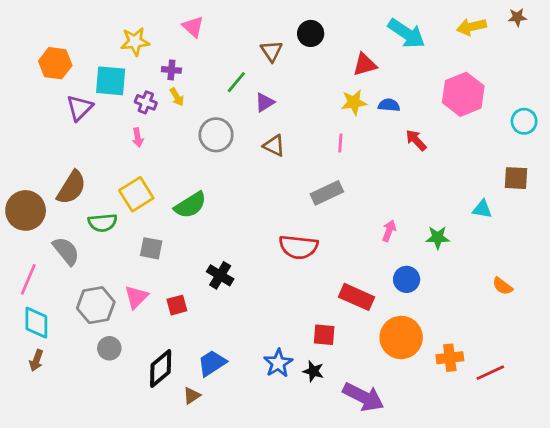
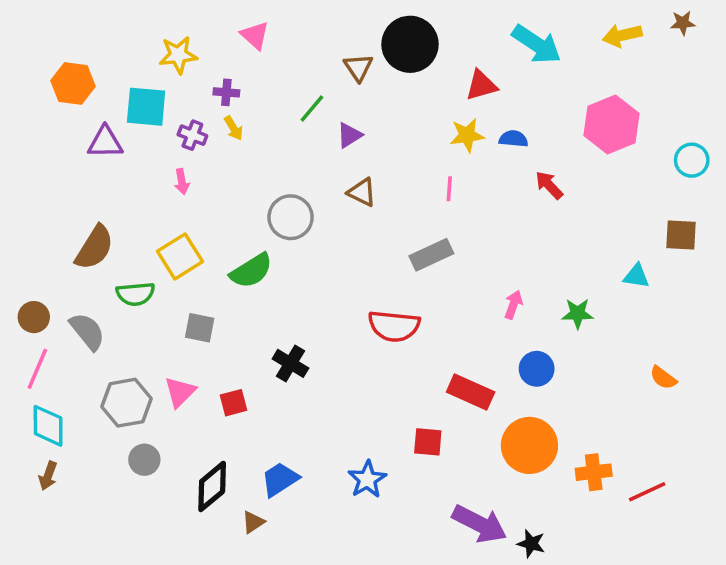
black circle: (311, 33) -> (410, 44), size x1.6
purple triangle: (80, 108) -> (105, 142), turned 44
gray circle: (216, 135) -> (291, 217), moved
brown circle: (26, 210) -> (34, 317), moved, size x0.6
black star: (313, 371) -> (531, 544), moved

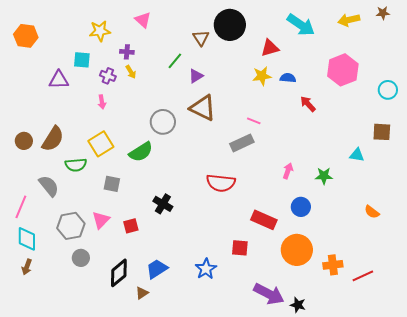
orange hexagon: (73, 83) -> (26, 36), moved
cyan square: (146, 107) -> (82, 60), size x0.7
pink line: (449, 189) -> (254, 121), moved, turned -72
brown triangle: (362, 192) -> (203, 108), size x1.6
brown circle: (34, 317) -> (24, 141), moved

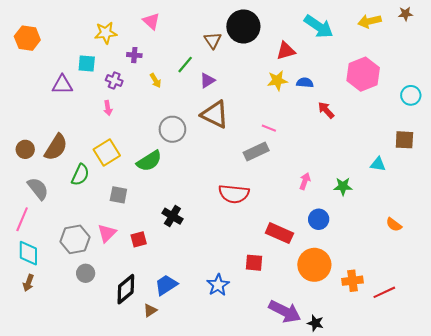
yellow arrow: (131, 72) -> (156, 80), moved
green semicircle: (76, 165) -> (80, 175), turned -60
gray semicircle: (49, 186) -> (38, 189), moved

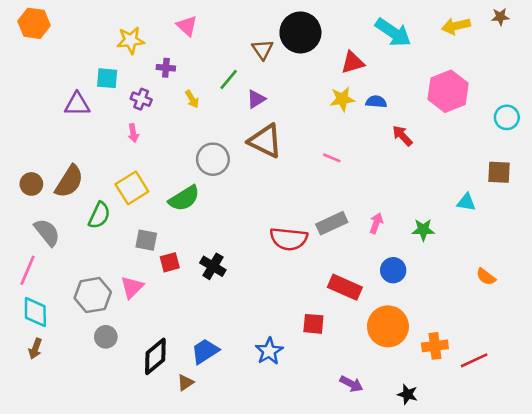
orange hexagon: (27, 38) -> (34, 23), moved
gray rectangle: (256, 151) -> (332, 223), moved
red square: (139, 239) -> (170, 262), moved
purple arrow: (285, 311) -> (351, 384), size x0.6
black star: (315, 323) -> (408, 394), moved

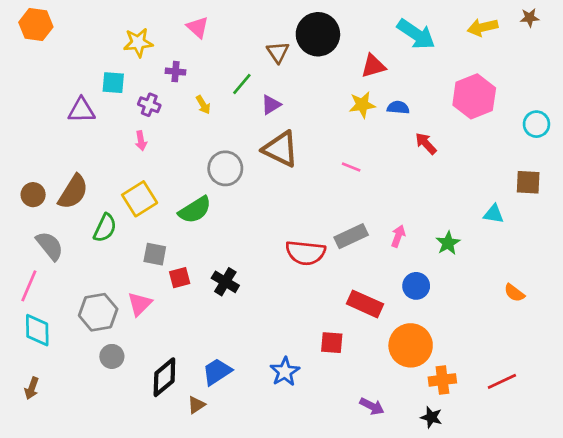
green star: (423, 230) -> (448, 243), turned -30
orange cross: (435, 346) -> (442, 380), moved
brown arrow: (35, 349) -> (32, 388), moved

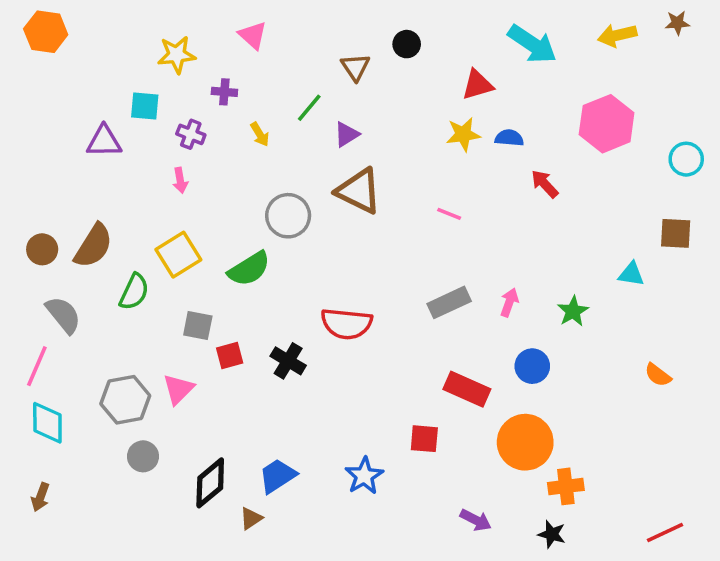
black circle: (318, 34) -> (407, 44), size x0.5
red semicircle: (306, 253) -> (346, 324), moved
red line: (502, 381) -> (665, 532), moved

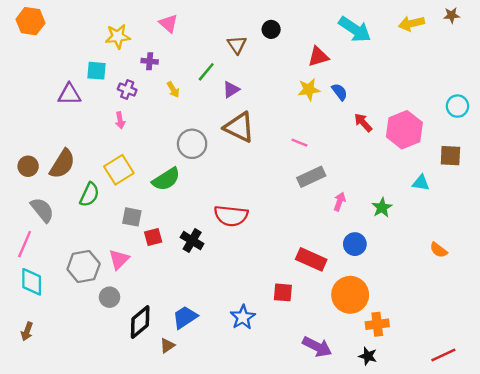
pink hexagon: (607, 124) -> (404, 130), moved
blue semicircle: (509, 138) -> (340, 92), turned 48
gray rectangle: (449, 302) -> (311, 177), moved
gray circle: (143, 456) -> (109, 297), moved
purple arrow: (476, 520) -> (317, 347), size x1.4

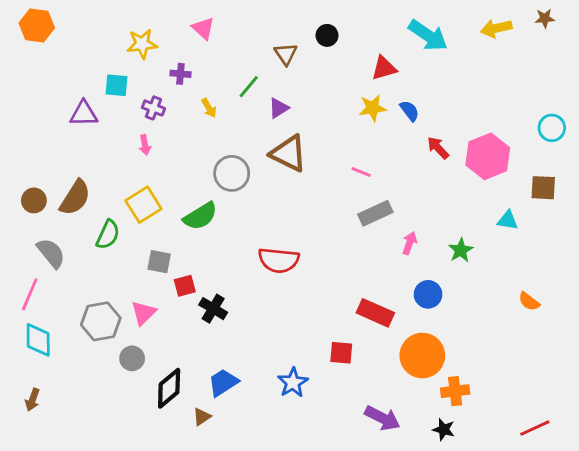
black cross: (192, 241) -> (213, 309), moved

